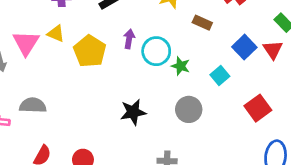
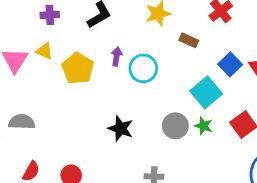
green star: (181, 66) -> (203, 126), moved
cyan square: (220, 76) -> (206, 92), size x1.6
black star: (133, 112) -> (121, 129), turned 30

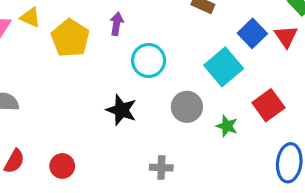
cyan circle: (143, 68) -> (149, 60), moved
green star: (203, 126) -> (227, 126), moved

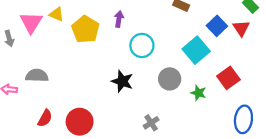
red circle: (62, 166) -> (80, 122), size x1.5
gray cross: (161, 168) -> (151, 123), turned -35

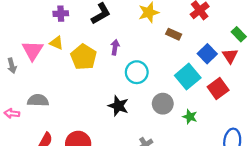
red square: (228, 78) -> (218, 88), moved

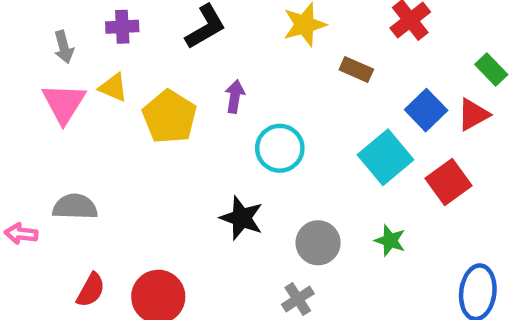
red triangle: (230, 56) -> (473, 115), turned 35
gray arrow: (12, 66) -> (64, 47), moved
gray circle: (163, 104) -> (318, 243), moved

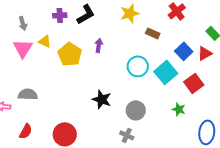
purple cross: (122, 27) -> (60, 15), moved
cyan circle: (280, 148) -> (138, 66), moved
green star: (390, 241) -> (179, 109), moved
red semicircle: (91, 290) -> (26, 131), moved
gray cross: (298, 299) -> (127, 135), turned -32

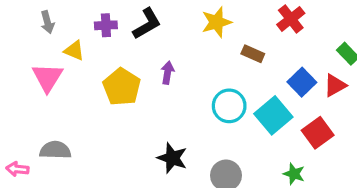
gray arrow: (23, 23) -> (47, 22), moved
yellow triangle: (45, 41) -> (74, 51), moved

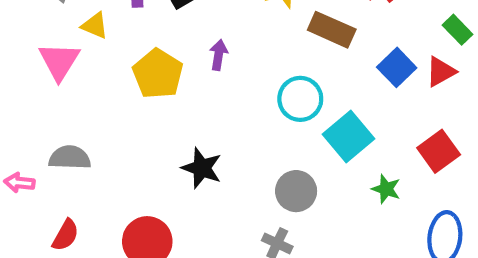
brown rectangle: (253, 54) -> (332, 30), size x1.5
cyan square: (273, 115) -> (348, 137), moved
red square: (318, 133) -> (439, 151), moved
black star: (172, 158) -> (202, 168), moved

